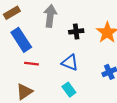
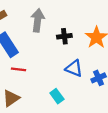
blue triangle: (70, 63) -> (74, 68), moved

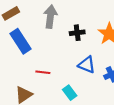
red line: (18, 69) -> (43, 72), moved

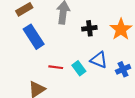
cyan rectangle: (70, 93) -> (79, 68), moved

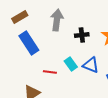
cyan rectangle: (79, 68) -> (71, 64), moved

